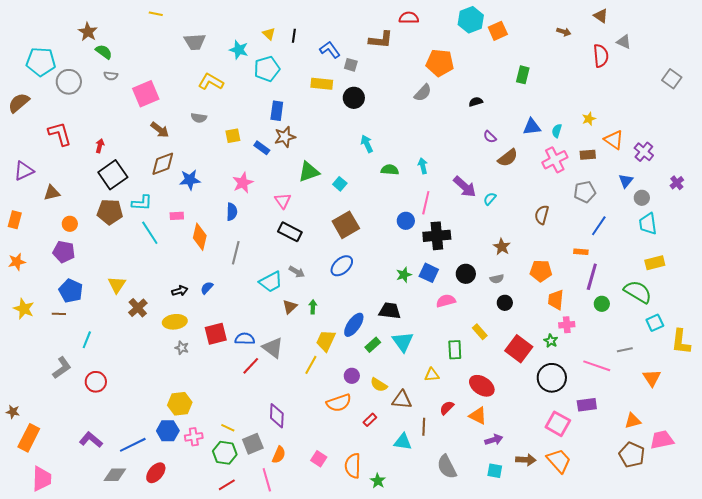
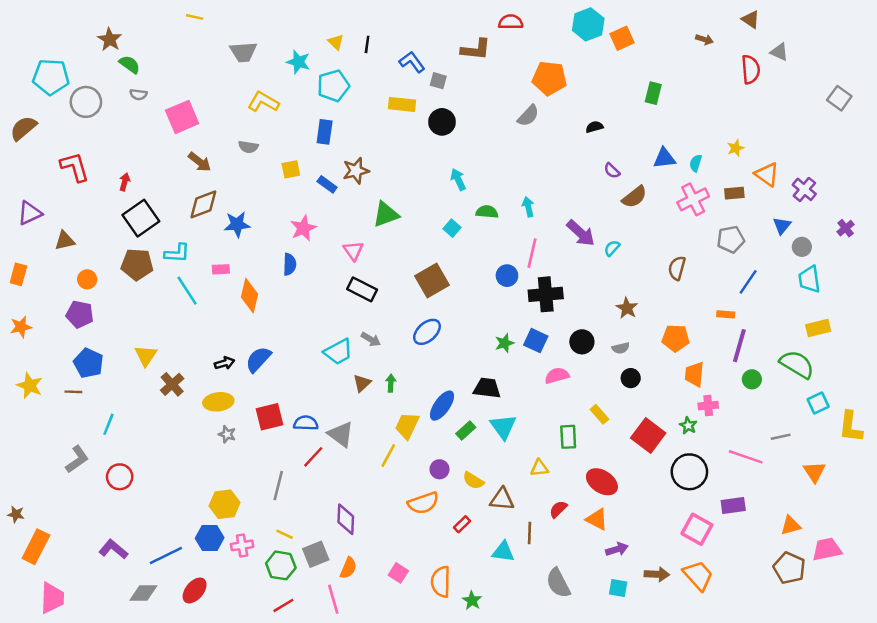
blue rectangle: (277, 111) -> (325, 132), moved
cyan square: (340, 184) -> (452, 228), moved
gray line: (236, 253) -> (278, 486), moved
blue semicircle: (207, 288) -> (258, 359), size x1.6

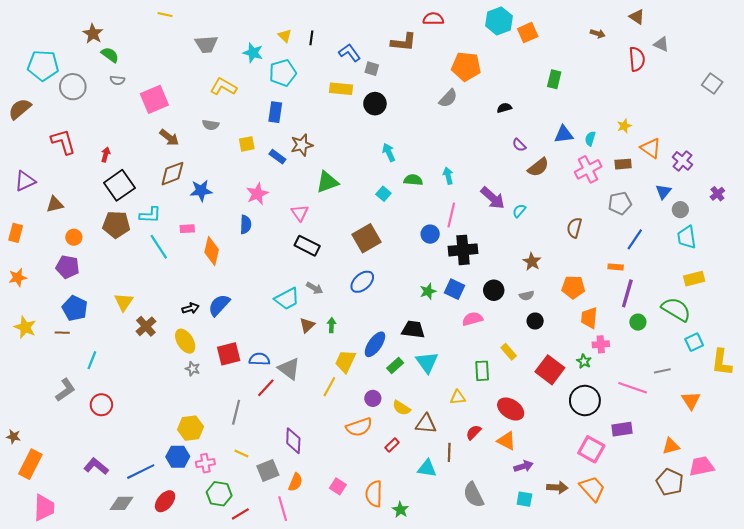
yellow ellipse: (218, 402) -> (185, 341), turned 65
green hexagon: (281, 565) -> (219, 494), moved

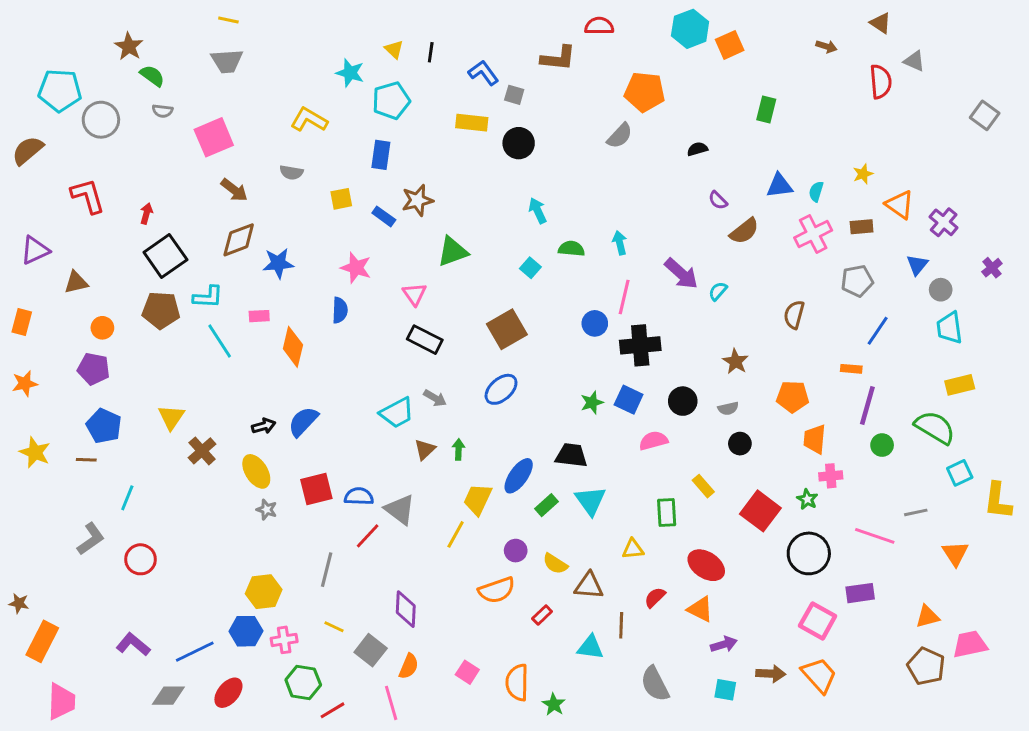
gray trapezoid: (206, 44) -> (227, 61), moved
pink star: (257, 194) -> (356, 268), turned -30
gray square: (268, 470) -> (371, 650), turned -30

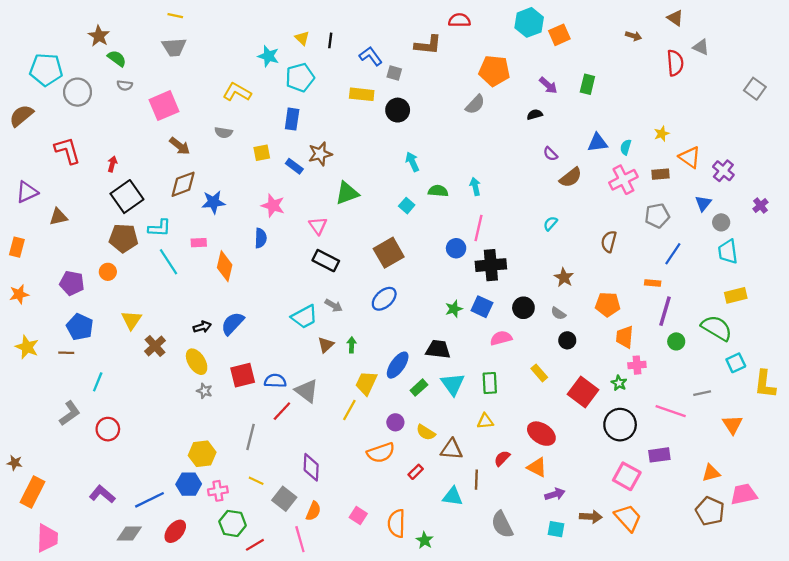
purple arrow: (681, 274) -> (548, 85), moved, size x0.7
orange circle: (102, 328) -> (108, 272), moved
gray semicircle: (728, 408) -> (558, 313), turned 48
green rectangle: (667, 512) -> (490, 383), moved

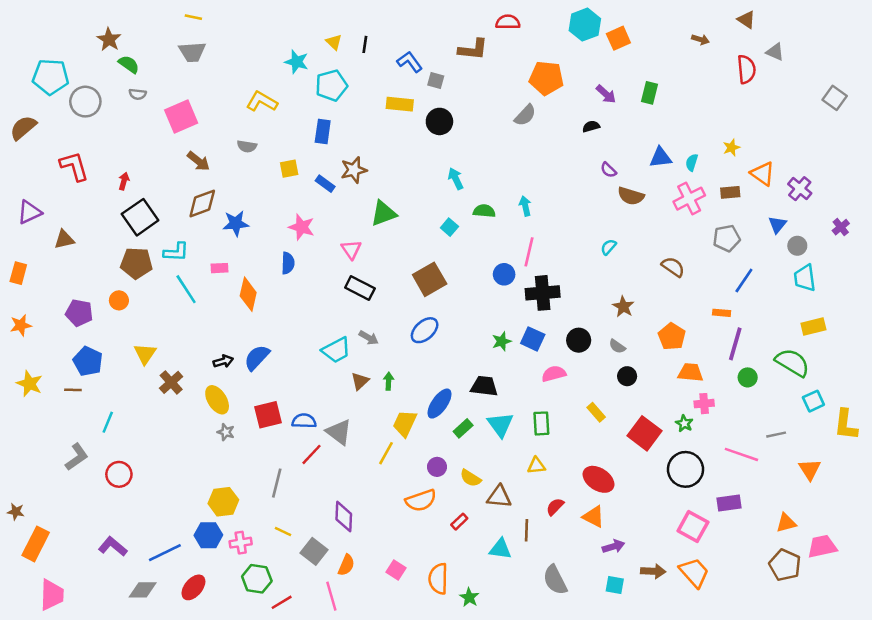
brown semicircle: (571, 177) -> (631, 196), turned 55
brown semicircle: (609, 241) -> (673, 267), turned 110
orange pentagon: (608, 304) -> (672, 336), turned 30
orange trapezoid: (625, 337) -> (690, 372), turned 90

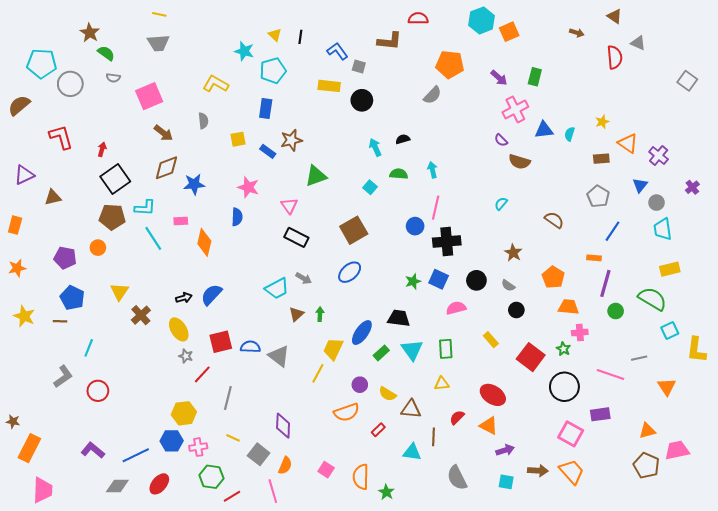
black semicircle: (591, 126) -> (403, 139), moved
gray semicircle: (247, 146) -> (203, 121), turned -105
pink cross: (689, 199) -> (515, 109), moved
gray pentagon: (726, 238) -> (598, 196), turned -30
red line: (312, 454) -> (202, 374), moved

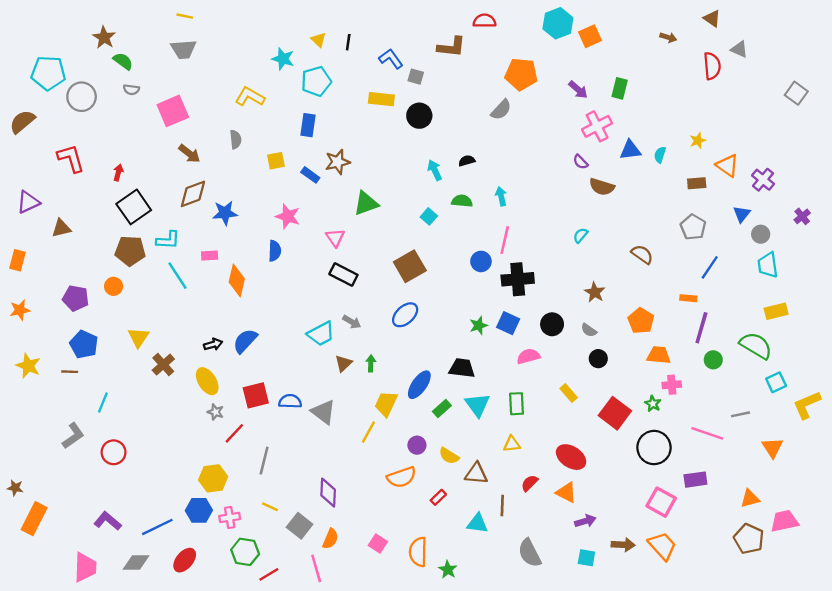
yellow L-shape: (696, 350) -> (807, 405), turned 60
pink trapezoid: (43, 490) -> (85, 567), moved

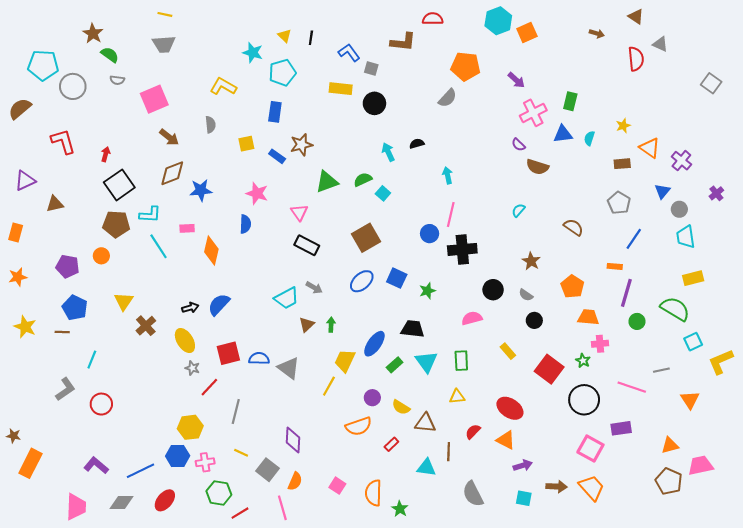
green rectangle: (620, 88) -> (570, 101), moved
green semicircle: (462, 201) -> (363, 180), moved, turned -30
blue square: (508, 323) -> (397, 278), moved

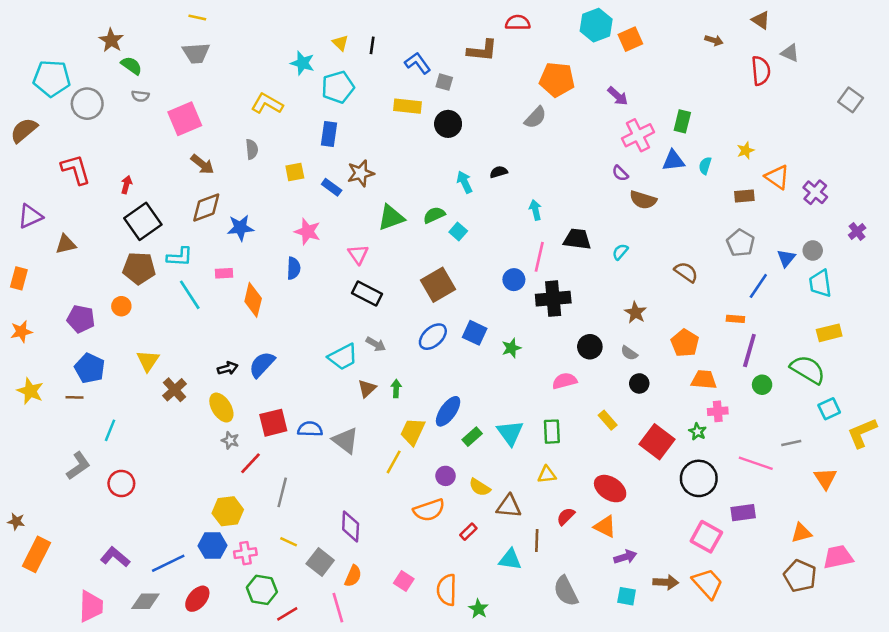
blue triangle: (662, 191) -> (786, 258), moved
black trapezoid: (413, 329) -> (577, 239), moved

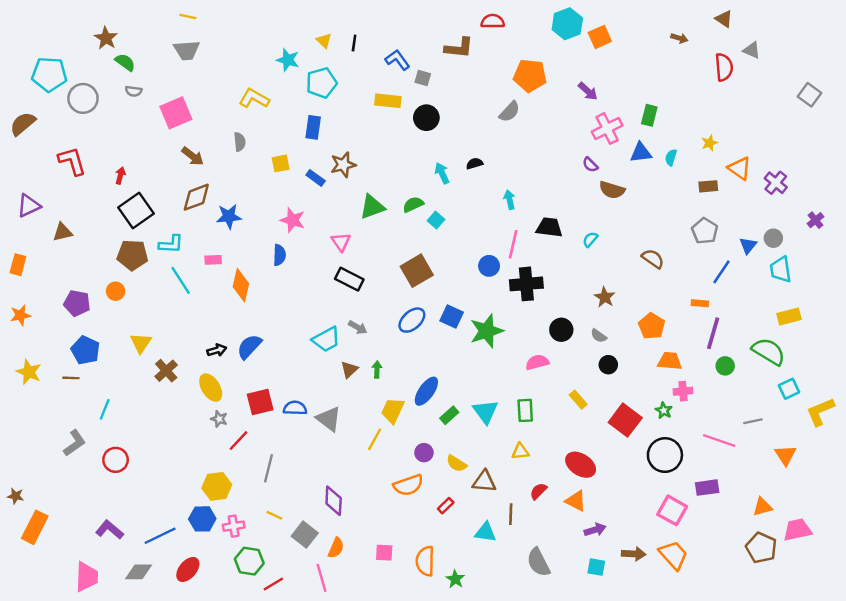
green star: (511, 348) -> (487, 331), size x1.8
pink square: (404, 581) -> (384, 553), turned -30

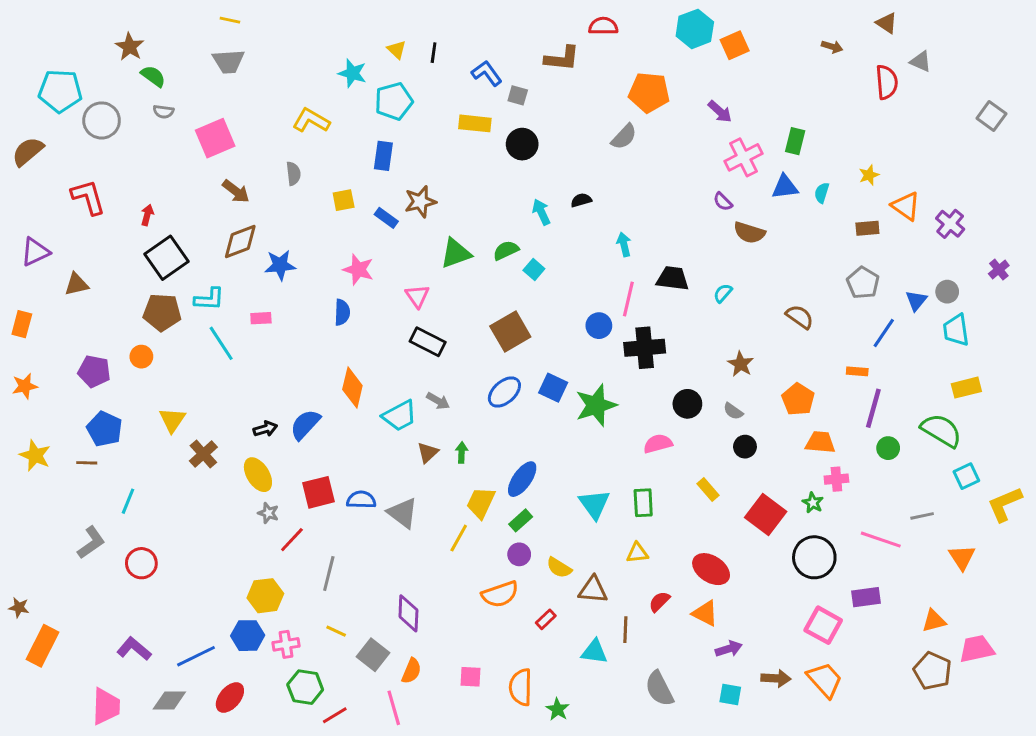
orange diamond: (241, 285) -> (352, 388), moved
green rectangle: (449, 415) -> (521, 520), moved

